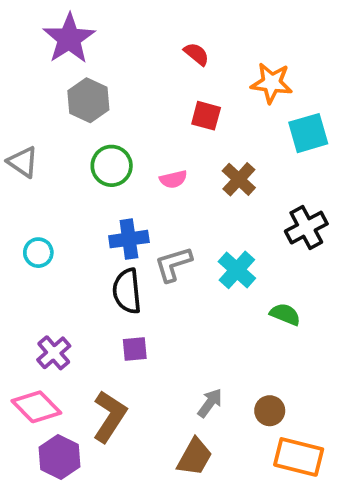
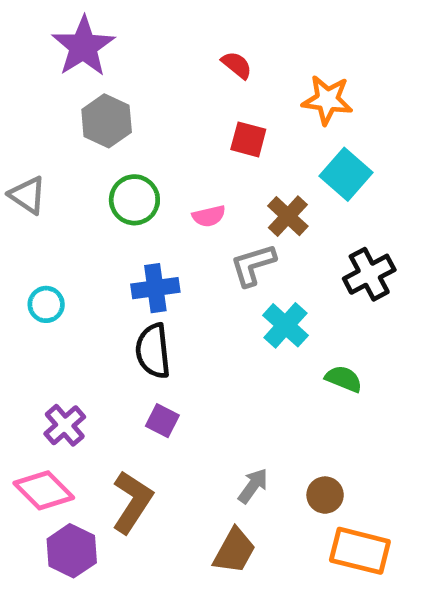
cyan square: (308, 133) -> (346, 174), moved, turned -33
gray L-shape: (173, 264) -> (253, 265), moved
purple square: (135, 349) -> (162, 421), turned 32

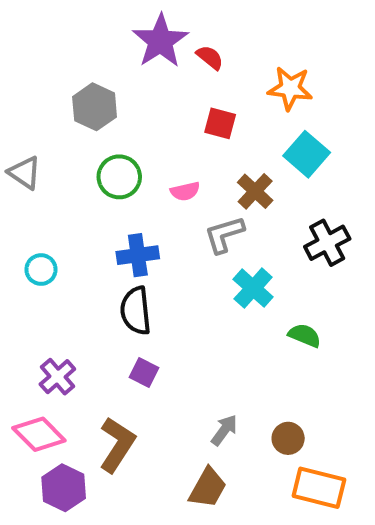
purple star: (83, 46) -> (160, 41), moved

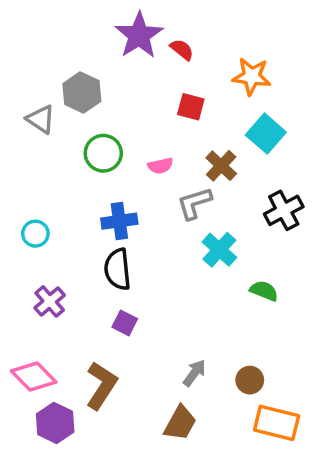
gray triangle: (25, 173) -> (41, 119), moved
purple cross: (57, 377) -> (50, 301), moved

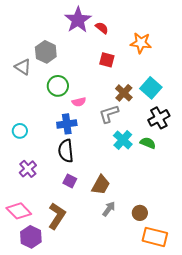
cyan square: (266, 134) -> (151, 88), moved
pink semicircle: (160, 166) -> (79, 102), moved
green semicircle: (264, 291) -> (148, 143), moved
brown trapezoid: (180, 423) -> (101, 185), moved

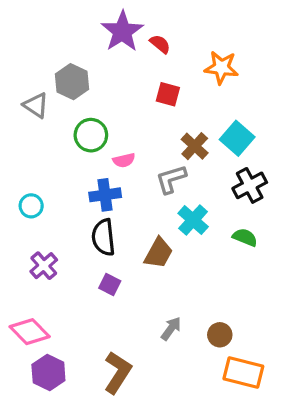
green semicircle: (148, 143) -> (245, 237), moved
brown trapezoid: (101, 185) -> (158, 253), moved
brown L-shape: (57, 216) -> (118, 372), moved

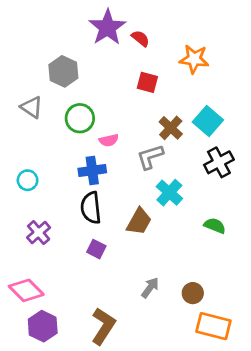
gray triangle: (36, 105) -> (32, 107), moved
green semicircle: (245, 237) -> (215, 226), moved

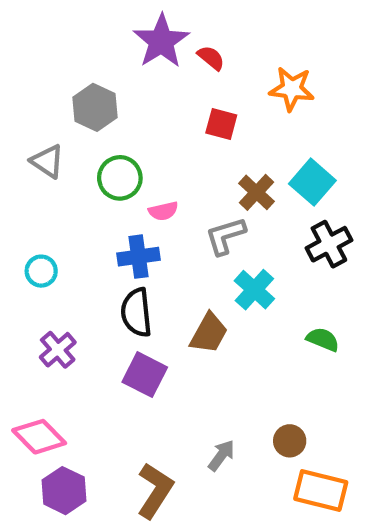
purple square: (96, 249) -> (145, 375), size x1.5
gray arrow: (150, 288) -> (221, 455), moved

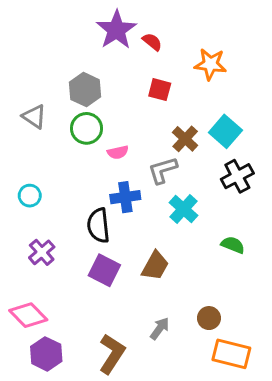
gray hexagon: (95, 107) -> (85, 90), moved
blue cross: (138, 257) -> (125, 197), moved
brown trapezoid: (209, 333) -> (155, 266), moved

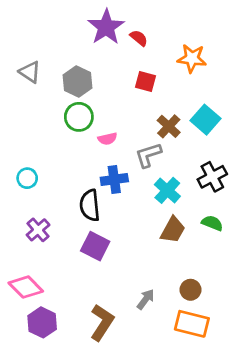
gray triangle: (34, 116) -> (30, 72), moved
black cross: (237, 176) -> (212, 177), moved
brown trapezoid: (155, 266) -> (173, 230), moved
orange rectangle: (231, 354) -> (192, 324), moved

